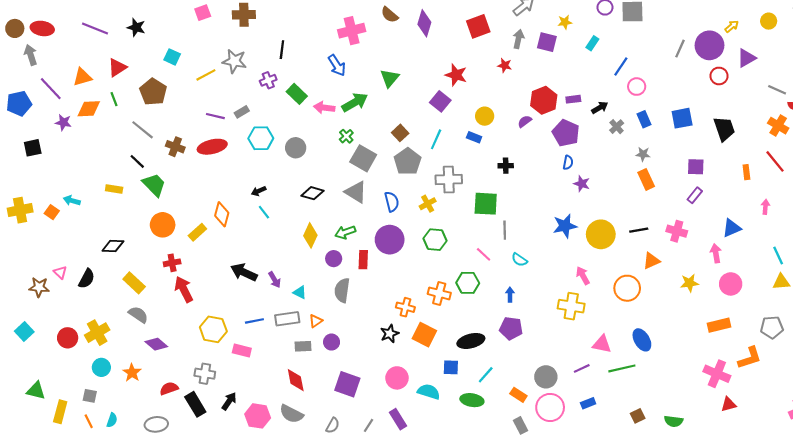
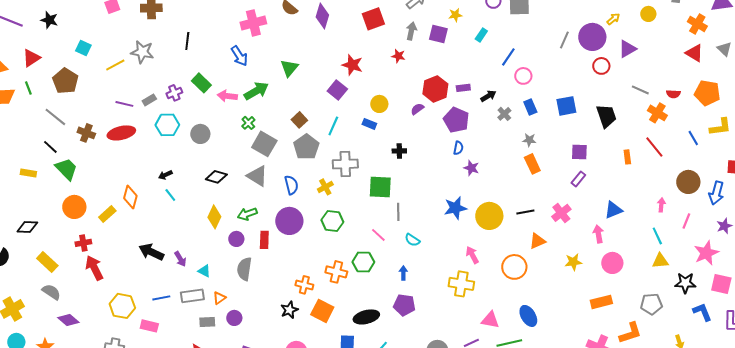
purple cross: (268, 80) -> (174, 93), moved
gray line: (777, 90) -> (640, 90), moved
pink arrow: (765, 207) -> (661, 205), moved
pink cross: (677, 231) -> (561, 213), turned 36

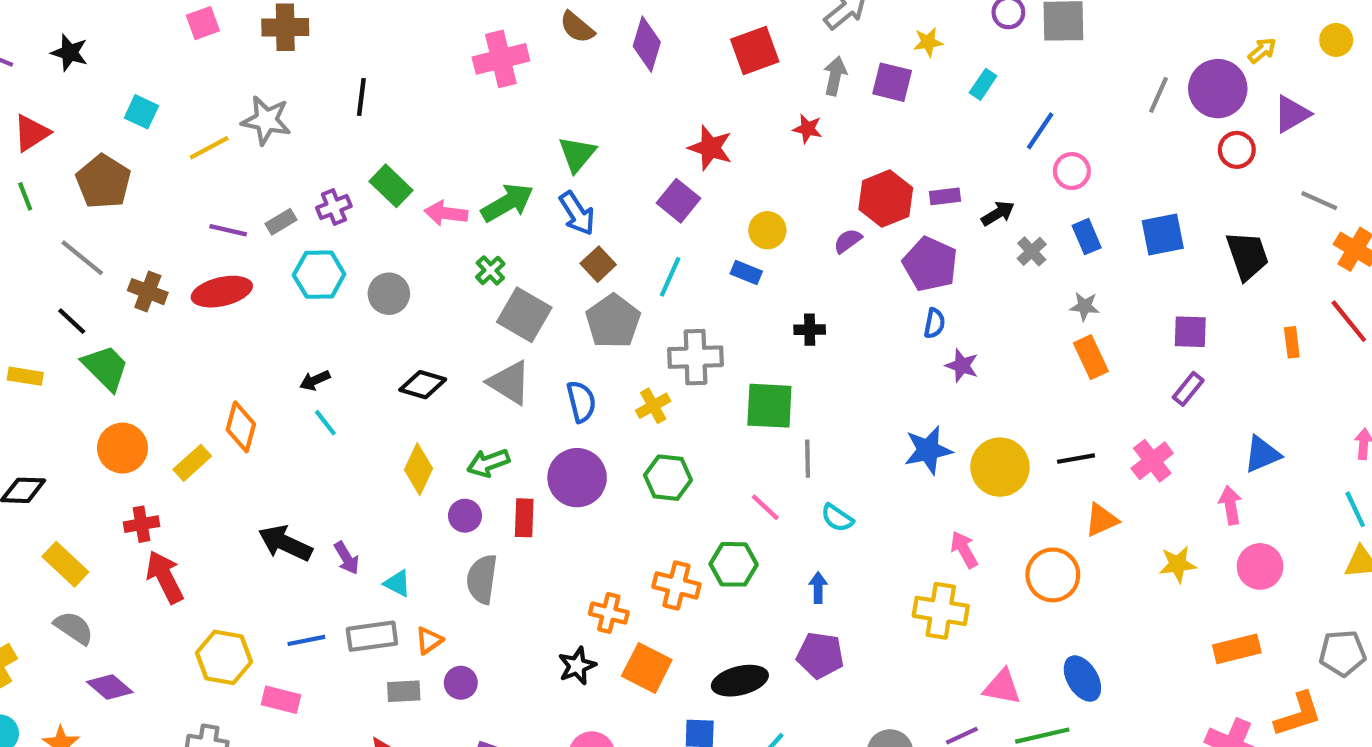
blue arrow: (239, 56) -> (577, 213), moved

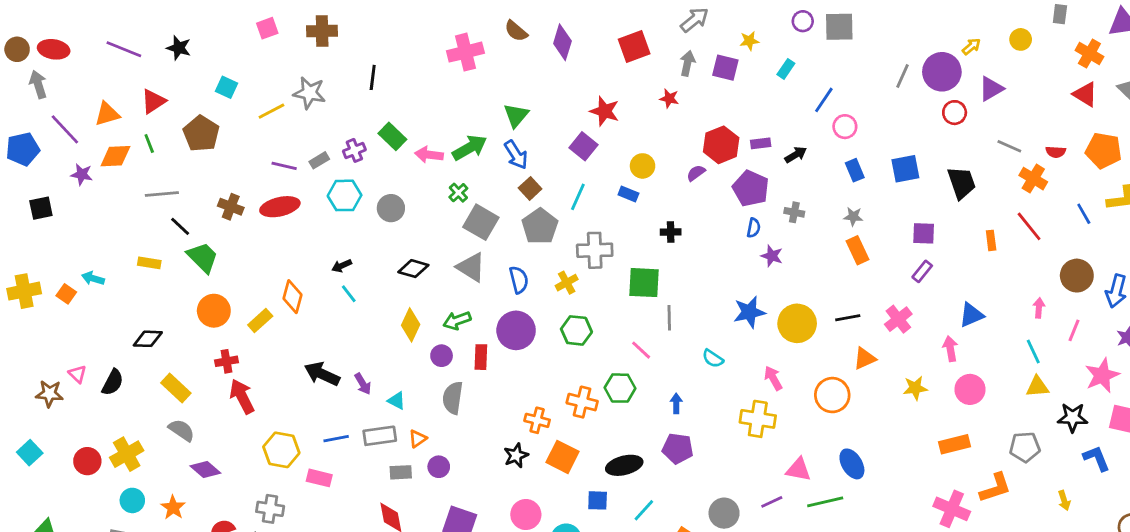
gray cross: (1032, 251) -> (794, 212), moved, turned -36
gray line: (82, 258) -> (162, 194), moved, turned -44
cyan semicircle: (837, 518) -> (713, 358), moved

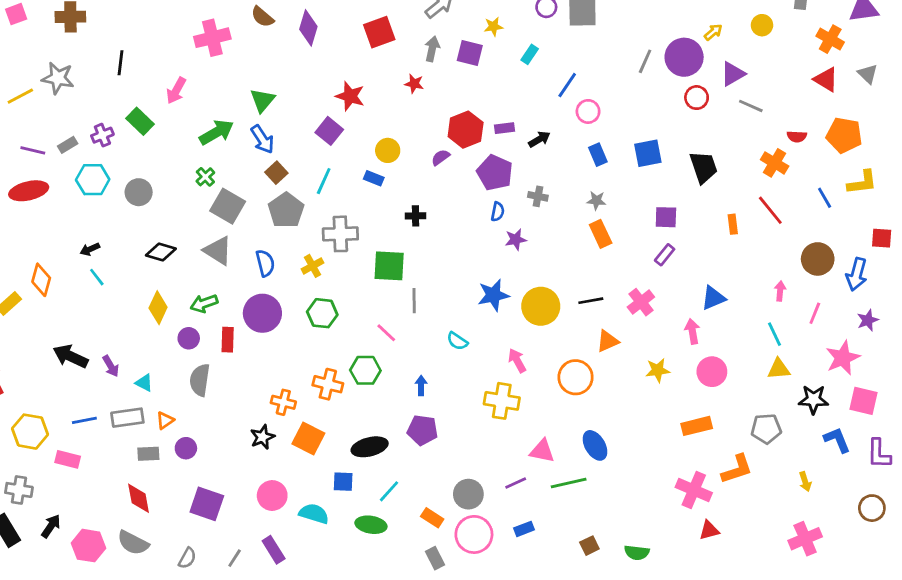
gray line: (1009, 146) -> (751, 106), moved
pink arrow: (429, 155) -> (176, 91), moved, turned -68
purple star: (772, 256) -> (516, 239), turned -30

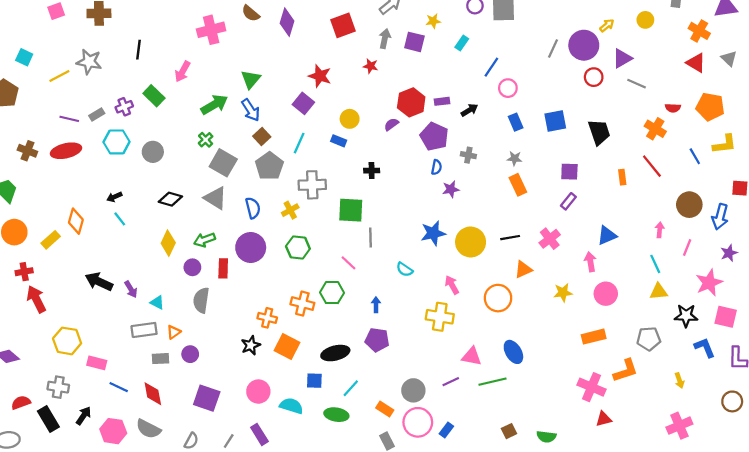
blue line: (84, 420) -> (119, 387), moved, turned 36
blue rectangle: (524, 529) -> (446, 430), moved, turned -32

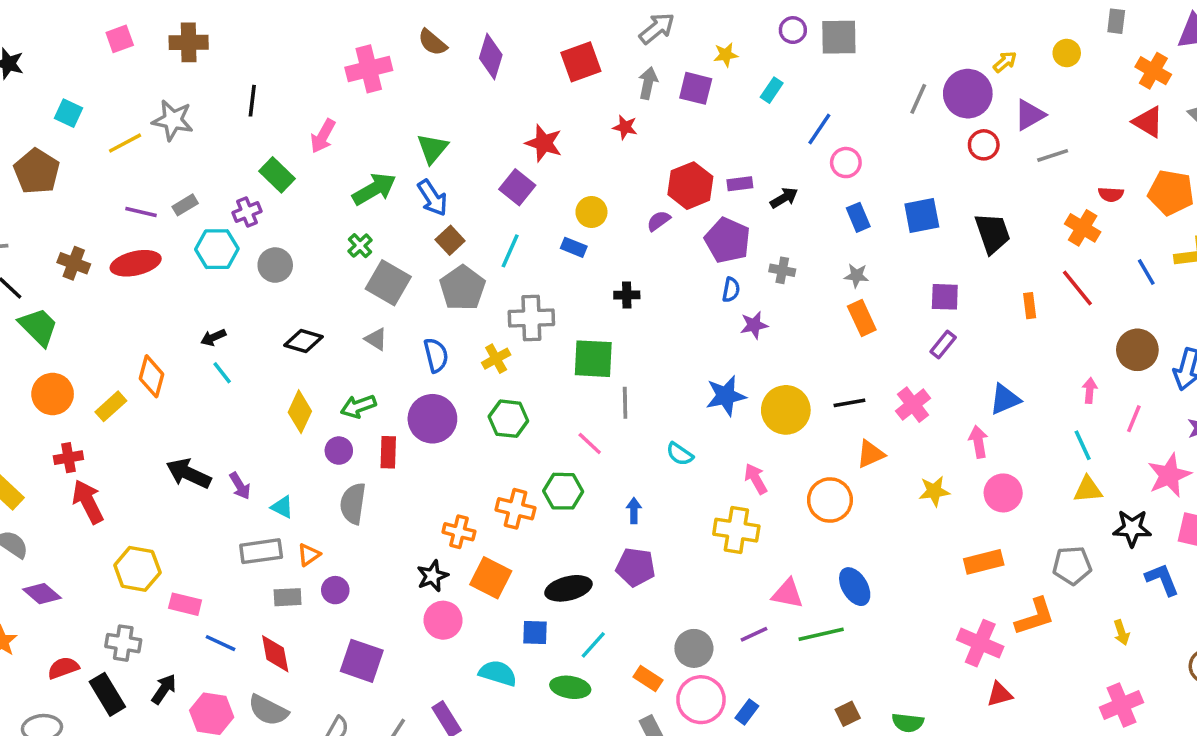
gray line: (637, 84) -> (1053, 155), turned -42
purple cross: (124, 107) -> (247, 212), moved
gray triangle: (215, 198) -> (376, 339), size x0.6
pink circle: (258, 392) -> (443, 620), moved

